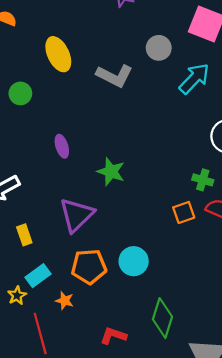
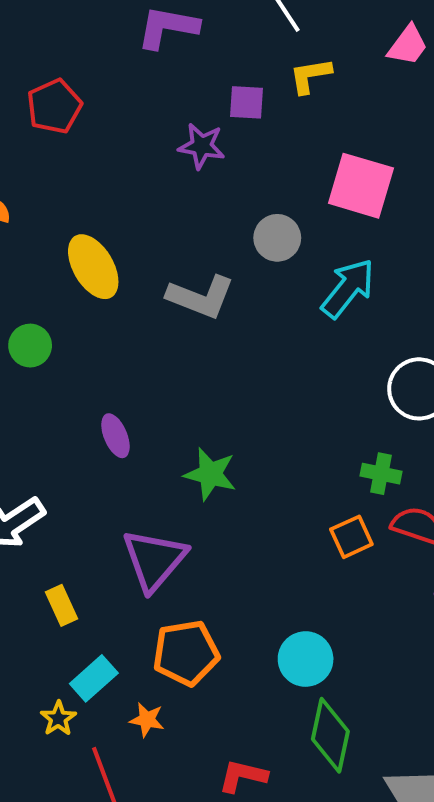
cyan circle: (134, 261) -> (306, 659), moved

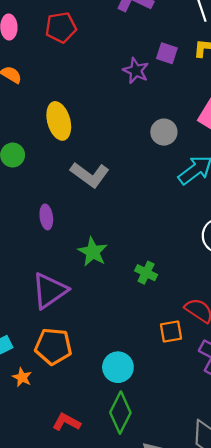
gray L-shape: (201, 297) -> (90, 175), moved
green cross: (381, 474) -> (146, 273), moved
orange square: (351, 537) -> (171, 332), moved

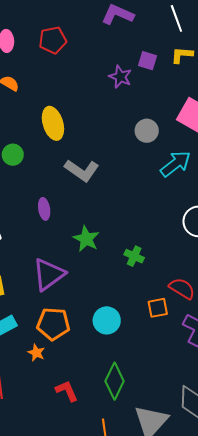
cyan circle: (118, 367) -> (107, 320), moved
orange star: (22, 377) -> (36, 353), moved
red L-shape: (66, 422) -> (67, 391), turned 40

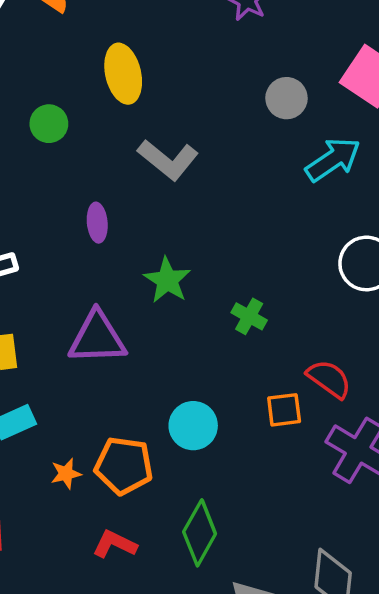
purple triangle: (49, 274) -> (97, 338), turned 30
orange pentagon: (53, 324) -> (124, 466), moved
orange star: (36, 353) -> (66, 474), turned 30
red L-shape: (67, 391) -> (115, 544), turned -45

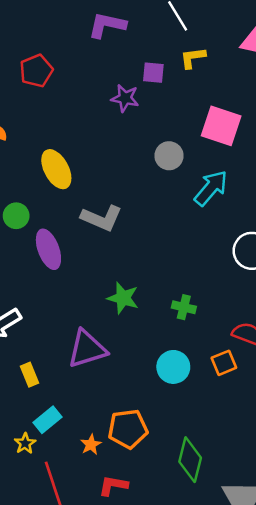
purple ellipse: (97, 223) -> (48, 249), moved, size x1.5
cyan circle: (193, 426) -> (173, 367), moved
red L-shape: (115, 544) -> (113, 485), moved

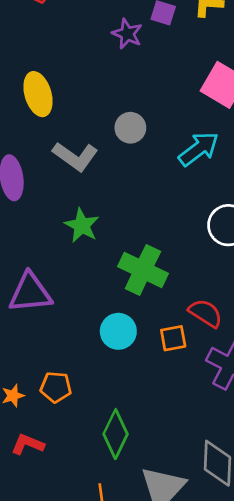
gray circle: (169, 156) -> (130, 128), moved
green star: (123, 298) -> (82, 226), moved
green cross: (184, 307) -> (143, 270), size x1.8
orange pentagon: (128, 429) -> (56, 387), size x0.7

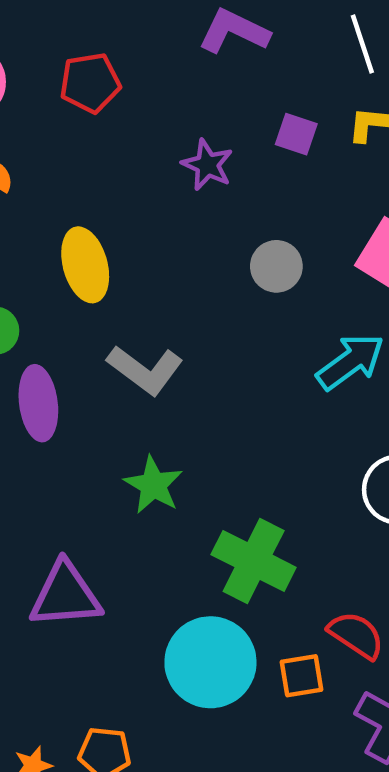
purple star: (127, 34) -> (207, 165), moved
gray circle: (130, 128) -> (276, 266), moved
cyan circle: (118, 331) -> (210, 662), size x1.5

